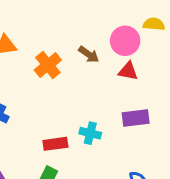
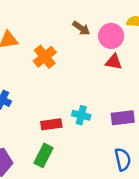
brown arrow: (89, 54) -> (81, 28), moved
purple rectangle: (136, 118) -> (123, 118), moved

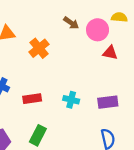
red triangle: (114, 62) -> (110, 53), moved
red rectangle: (51, 124) -> (32, 99), moved

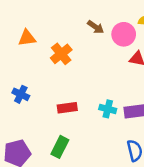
red rectangle: (32, 99) -> (67, 108), moved
cyan cross: (71, 100) -> (108, 109), moved

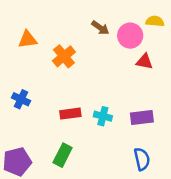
cyan cross: (108, 109) -> (103, 116), moved

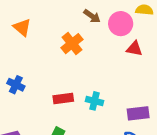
orange triangle: (28, 39) -> (22, 27), turned 48
orange cross: (64, 56) -> (72, 44), moved
purple rectangle: (142, 117) -> (138, 113), moved

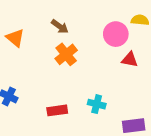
brown arrow: (92, 16) -> (60, 26), moved
cyan cross: (94, 101) -> (97, 104), moved

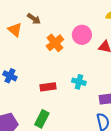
brown arrow: (60, 26) -> (34, 19), moved
pink circle: (116, 34) -> (82, 35), moved

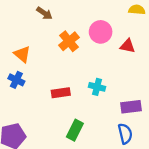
orange triangle: (15, 30) -> (22, 54), moved
green rectangle: (42, 119) -> (75, 130), moved

